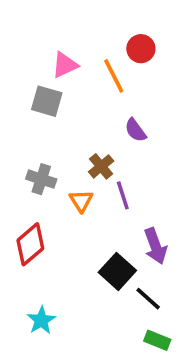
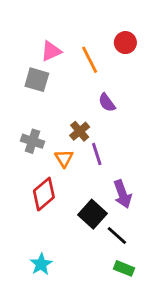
red circle: (141, 49) -> (125, 43), moved
red diamond: (30, 244) -> (44, 194), moved
cyan star: (41, 320) -> (41, 264), moved

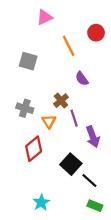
pink triangle: (51, 51) -> (45, 17), moved
purple arrow: (123, 194) -> (93, 137), moved
cyan star: (41, 264) -> (41, 202), moved

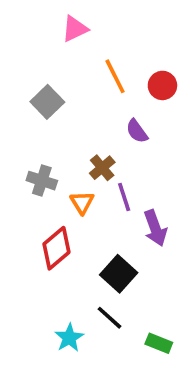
red circle: (96, 33) -> (162, 85), moved
gray square: (28, 61) -> (47, 102), turned 30
black line: (89, 180) -> (109, 318), moved

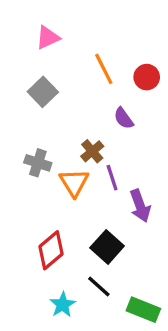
pink triangle: (75, 29) -> (48, 37), moved
orange triangle: (82, 202) -> (74, 183), size x1.4
red diamond: (56, 248) -> (51, 250), moved
green rectangle: (159, 343) -> (143, 310), size x1.4

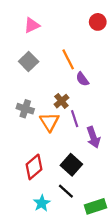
orange line: (104, 69) -> (68, 59), moved
red circle: (147, 77) -> (98, 22), moved
green rectangle: (143, 310) -> (96, 206), turned -40

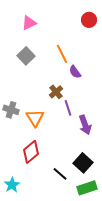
gray cross: (25, 109) -> (11, 110), moved
orange triangle: (49, 122) -> (35, 118), moved
black square: (71, 165) -> (83, 163), moved
cyan star: (42, 203) -> (12, 185), moved

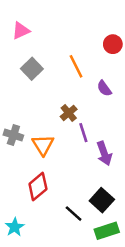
red circle: (89, 20) -> (113, 44), moved
pink triangle: (29, 23) -> (21, 31), moved
purple semicircle: (75, 72) -> (104, 88), moved

